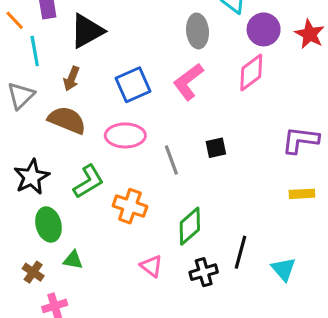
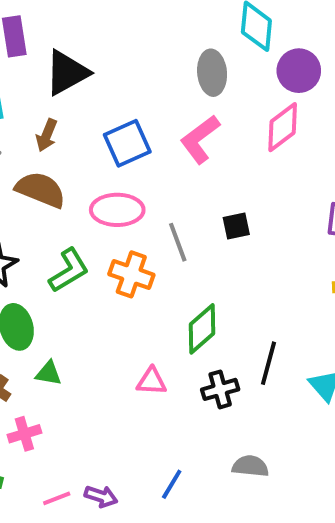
orange cross: (130, 206) -> (131, 274), moved
pink triangle: (151, 266) -> (152, 381), turned -35

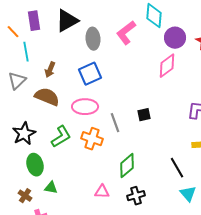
black triangle: (67, 73) -> (67, 21), moved
gray ellipse: (212, 73) -> (93, 39), moved
pink L-shape: (200, 139) -> (126, 33), moved
black line: (269, 363) -> (177, 168), moved, turned -45

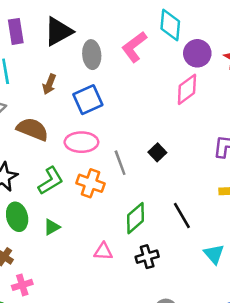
brown arrow: (50, 70) -> (49, 84), moved
black square: (144, 115) -> (157, 152), turned -32
black line: (177, 168) -> (182, 215), moved
green triangle: (51, 188) -> (52, 227), moved, turned -40

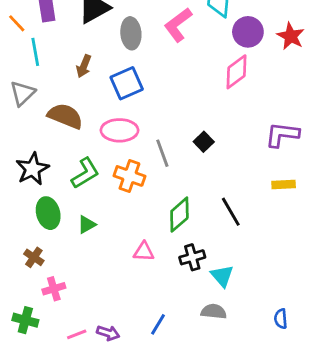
cyan triangle: (214, 254) -> (222, 276), moved

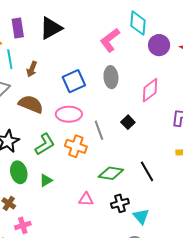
gray ellipse: (131, 33) -> (111, 77), moved
brown arrow: (84, 66) -> (32, 69), moved
pink diamond: (236, 72) -> (150, 90), moved
green diamond: (179, 215) -> (111, 173), turned 50

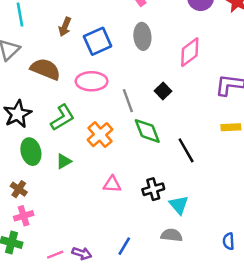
brown arrow: (32, 69) -> (65, 27), moved
orange cross: (76, 146) -> (100, 135), moved, turned 30
green diamond: (111, 173) -> (147, 131), moved, turned 60
pink cross: (23, 225) -> (24, 216), moved

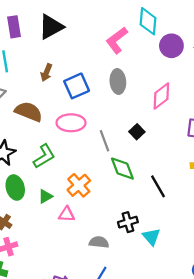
orange cross: (100, 135) -> (79, 185), moved
pink triangle: (112, 184) -> (67, 214), moved
gray semicircle: (172, 235) -> (99, 242), moved

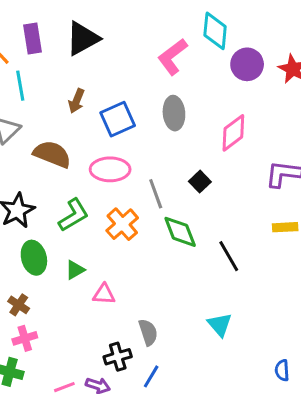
orange cross: (79, 185) -> (122, 224), moved
black cross: (128, 222) -> (118, 357), moved
gray semicircle: (99, 242) -> (148, 332), turned 66

